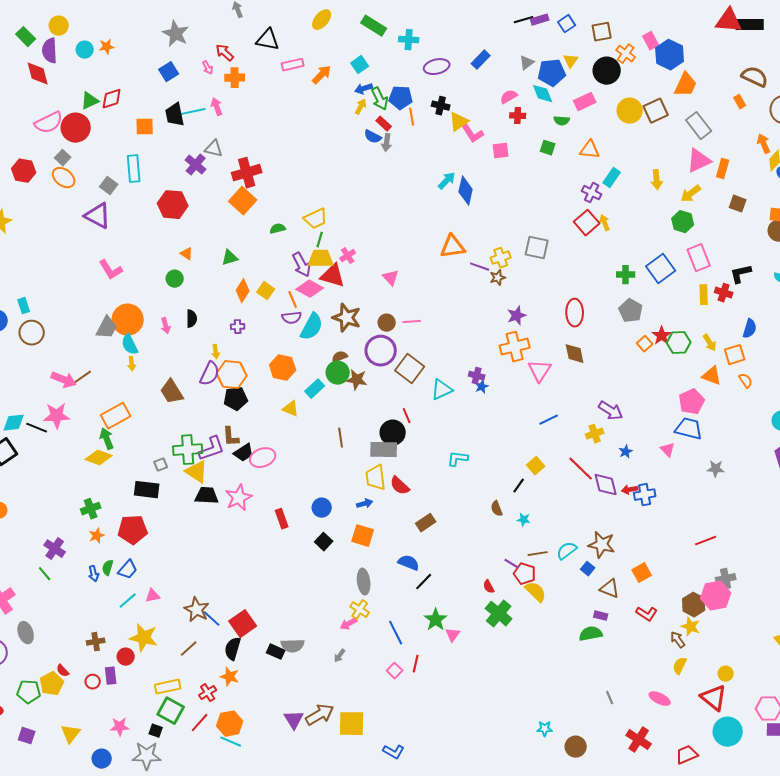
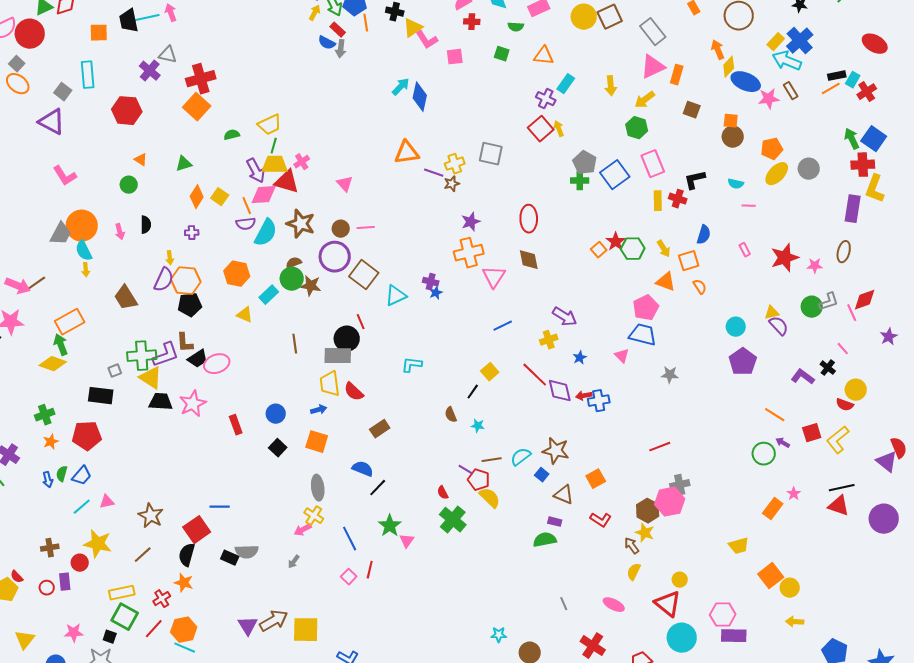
pink diamond: (310, 289) -> (264, 195), turned -32
gray pentagon: (631, 311) -> (585, 163), moved
blue line: (212, 619) -> (220, 507), moved, turned -42

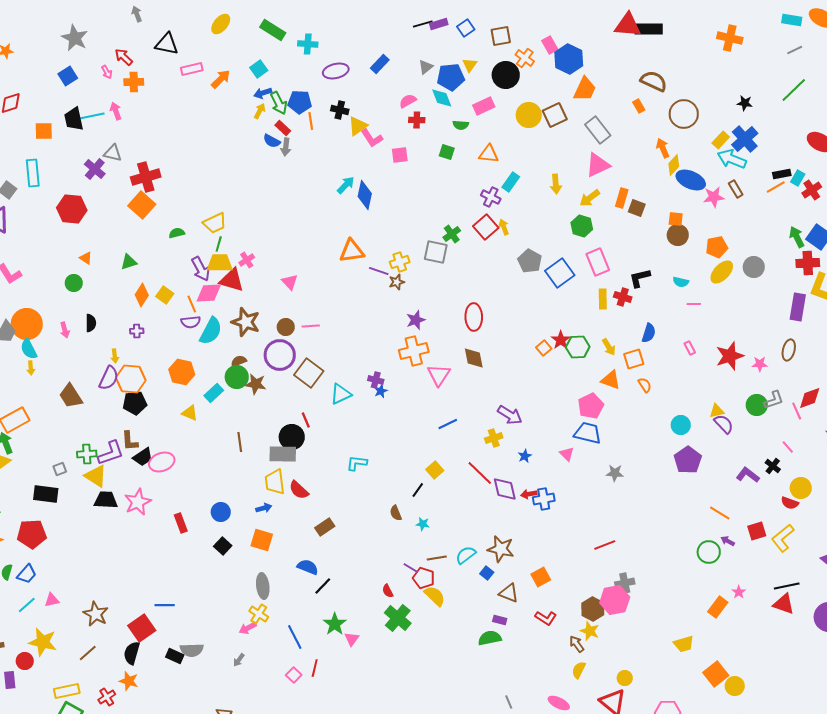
orange rectangle: (677, 75) -> (622, 198), moved
green cross: (580, 181) -> (452, 234), moved, turned -36
green cross: (142, 356) -> (87, 454), size x0.7

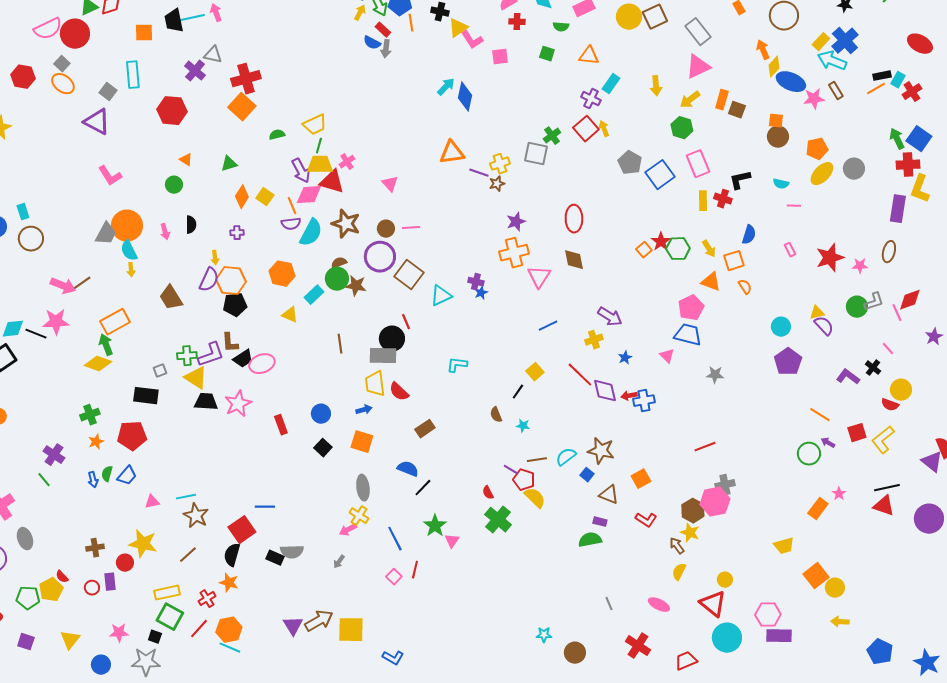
cyan line: (27, 605) -> (186, 497), moved, turned 30

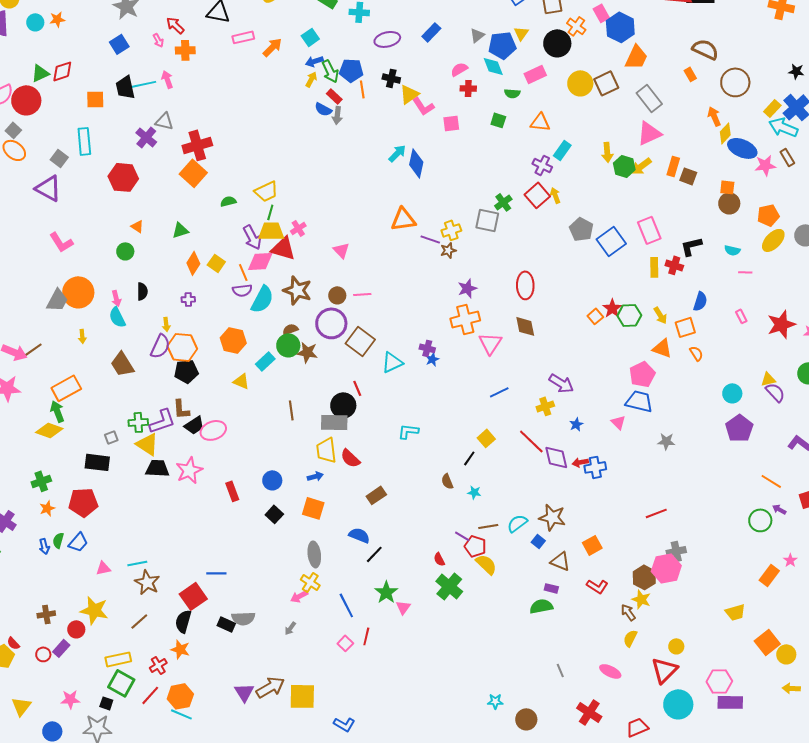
green hexagon: (682, 128) -> (624, 166), moved
cyan semicircle: (129, 251) -> (117, 317), moved
purple rectangle: (110, 582) -> (61, 648), turned 48
red triangle: (713, 604) -> (664, 670), turned 36

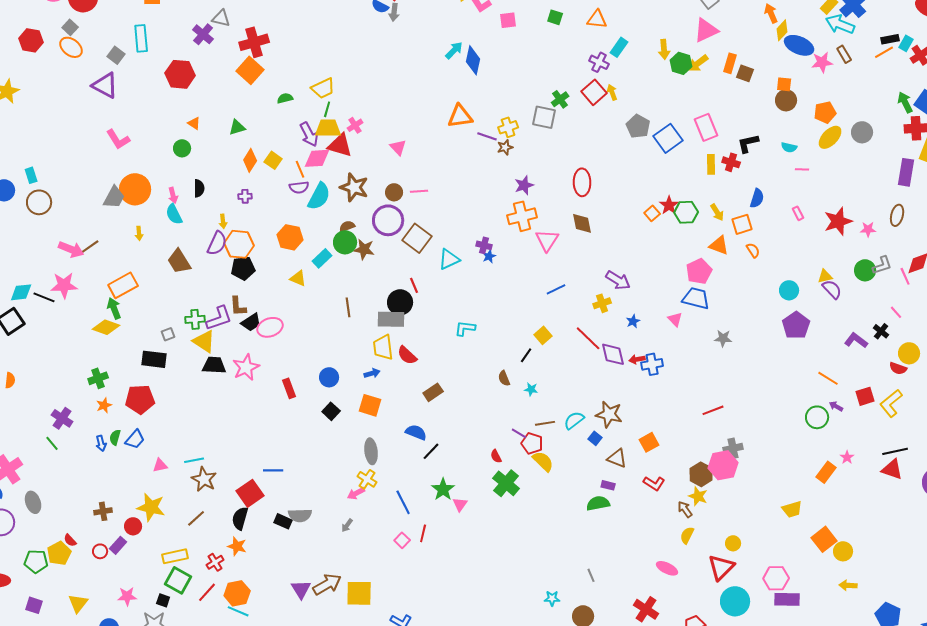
gray line: (560, 670) -> (591, 575), moved

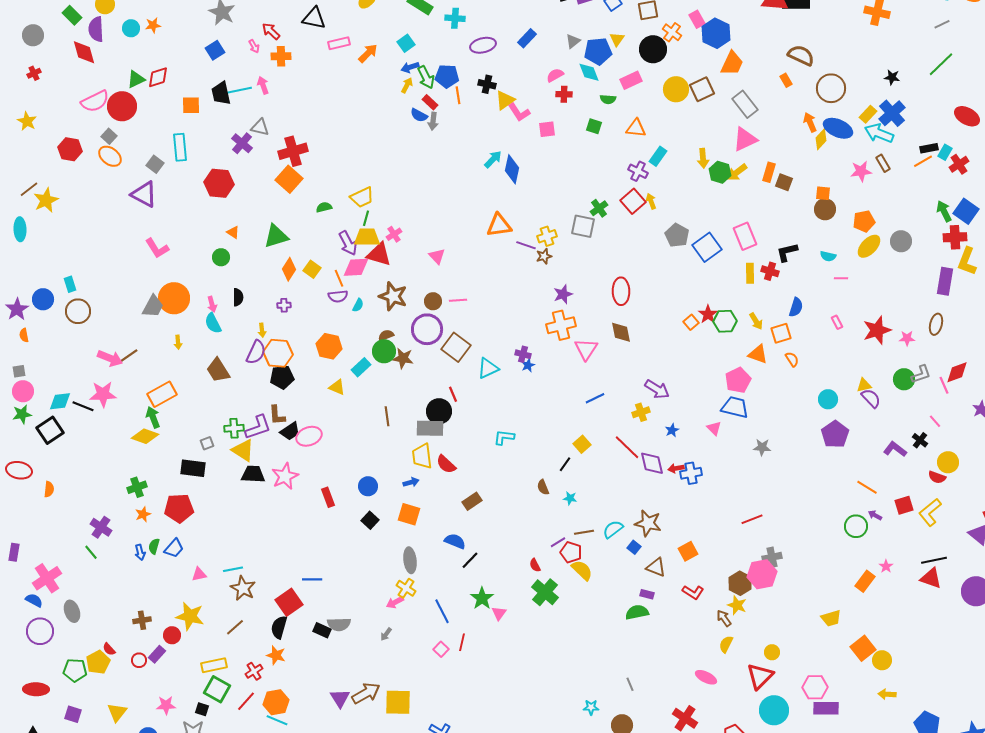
blue ellipse: (799, 45) -> (838, 128), moved
green triangle: (237, 127) -> (276, 236), size x1.5
cyan semicircle: (319, 196) -> (358, 305), size x0.5
purple line: (519, 433) -> (558, 542), turned -63

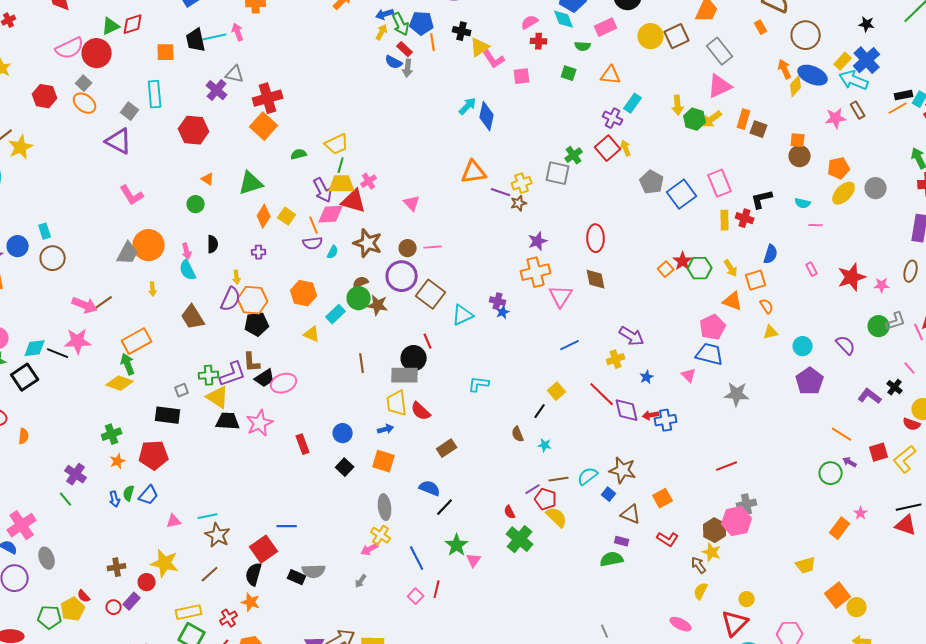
yellow triangle: (864, 385) -> (771, 332), moved
gray star: (762, 447) -> (737, 394), size x1.4

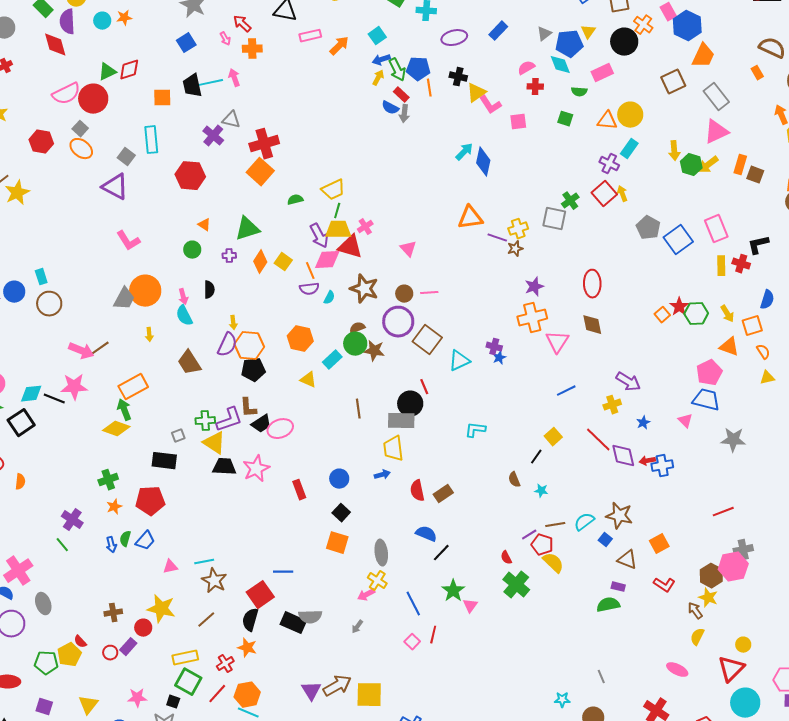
yellow circle: (651, 36) -> (630, 115), moved
purple cross: (259, 252) -> (229, 256), moved
red semicircle: (421, 411) -> (417, 491), moved, turned 35
orange square: (384, 461) -> (337, 543), moved
black rectangle: (297, 577) -> (293, 623), size x1.4

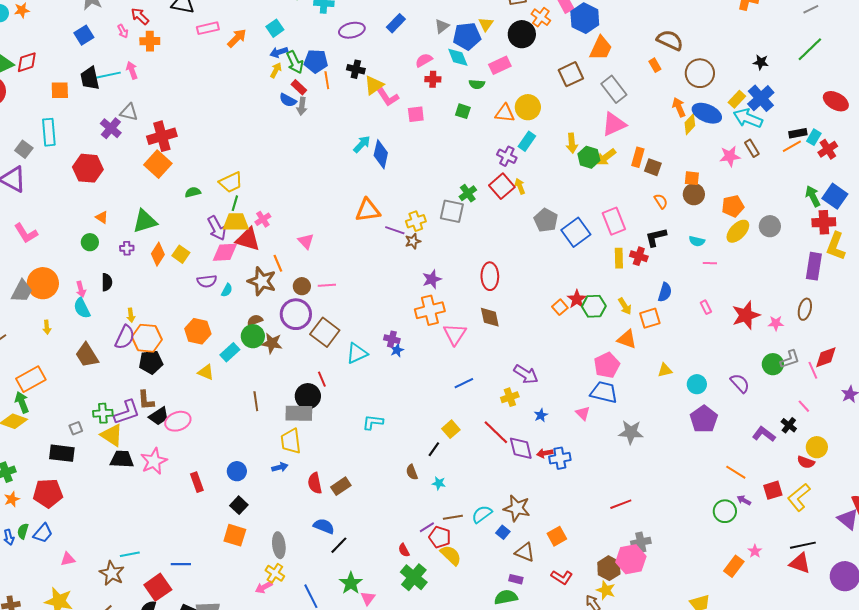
orange line: (310, 271) -> (278, 263), moved
orange semicircle: (763, 352) -> (661, 201), moved
cyan line: (204, 562) -> (130, 554), moved

